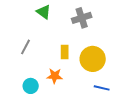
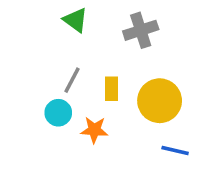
gray line: (26, 47) -> (72, 80), moved
cyan circle: (31, 86) -> (58, 113), moved

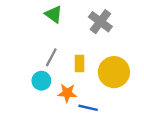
gray cross: (141, 30) -> (100, 22), turned -35
blue line: (175, 151) -> (88, 108), moved

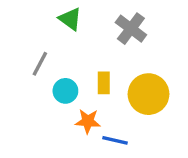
gray line: (51, 57) -> (40, 64), moved
cyan circle: (41, 81) -> (65, 91), moved

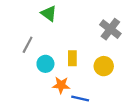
gray cross: (131, 29) -> (110, 29), moved
yellow circle: (148, 94) -> (104, 66), size x0.7

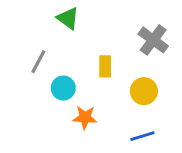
yellow rectangle: (72, 58) -> (105, 66), moved
blue line: (80, 99) -> (142, 136), moved, turned -30

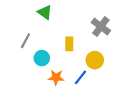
blue line: (142, 136) -> (80, 77), moved, turned -35

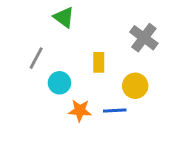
blue line: (80, 77) -> (115, 110), turned 49

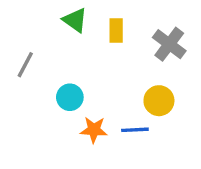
gray line: (36, 58) -> (25, 65), moved
yellow rectangle: (99, 62) -> (116, 30), moved

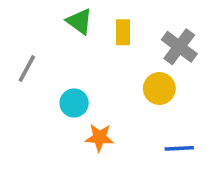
yellow circle: (159, 101) -> (159, 88), moved
blue line: (135, 130) -> (179, 148), moved

